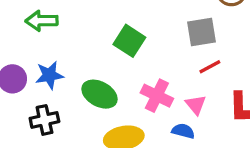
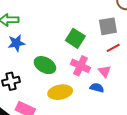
green square: (129, 41) -> (75, 38), moved
blue star: (49, 75) -> (16, 43), moved

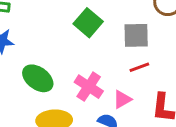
green square: (75, 38) -> (88, 23), moved
pink triangle: (105, 71) -> (122, 99), turned 32

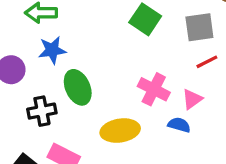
green ellipse: (38, 78) -> (78, 87), moved, turned 36

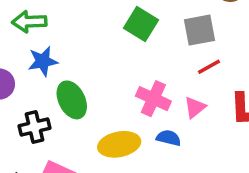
blue semicircle: (179, 125) -> (169, 138), moved

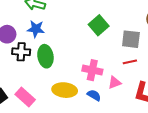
pink cross: (153, 99) -> (92, 70), turned -30
black cross: (34, 127) -> (21, 52), moved

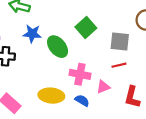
blue star: (36, 29) -> (32, 34), moved
green ellipse: (45, 56) -> (58, 47), moved, turned -30

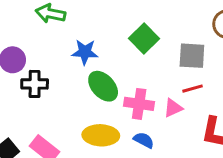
blue star: (32, 34) -> (85, 52), moved
green ellipse: (58, 47) -> (103, 86), moved
pink triangle: (103, 87) -> (173, 108), moved

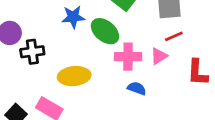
green ellipse: (103, 86) -> (105, 31), moved
yellow ellipse: (101, 135) -> (74, 76), moved

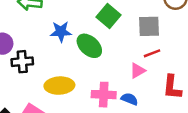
pink cross: (128, 57) -> (104, 95), moved
blue semicircle: (137, 88) -> (129, 99), moved

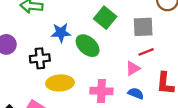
black cross: (22, 62) -> (40, 58), moved
blue semicircle: (129, 99) -> (136, 93), moved

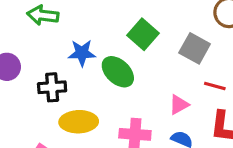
gray square: (143, 27) -> (195, 48), turned 30
red line: (146, 52) -> (215, 86), moved, turned 35

